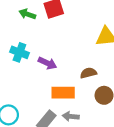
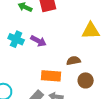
purple arrow: (47, 63) -> (38, 41), moved

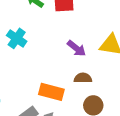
purple arrow: (38, 41) -> (76, 48), moved

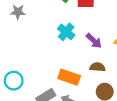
cyan cross: (17, 38) -> (66, 32), moved

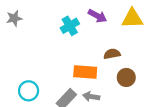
cyan cross: (66, 32) -> (70, 26), turned 35
purple arrow: (94, 41) -> (97, 16), moved

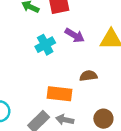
brown circle: (126, 77) -> (103, 119), moved

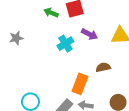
orange rectangle: (59, 94) -> (80, 84), turned -72

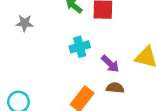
purple arrow: (90, 34) -> (110, 64), moved

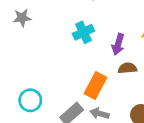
purple arrow: (110, 64) -> (118, 44), turned 72

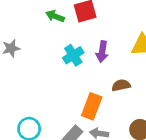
purple arrow: (118, 44) -> (102, 52), moved

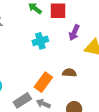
purple arrow: (102, 52) -> (74, 33), moved

